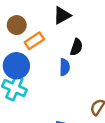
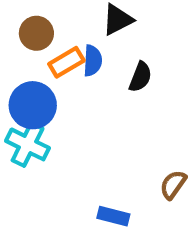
blue semicircle: (65, 67) -> (93, 61), moved

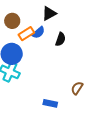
blue semicircle: (93, 61) -> (38, 33), turned 48

